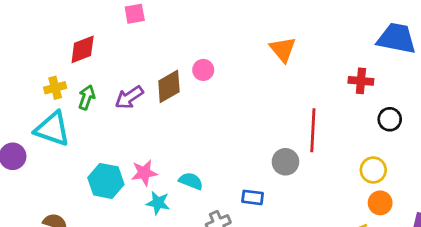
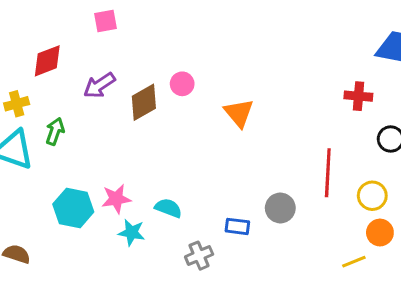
orange triangle: (283, 49) -> (239, 113), moved
green arrow: (87, 97) -> (55, 131), moved
purple arrow: (129, 97) -> (99, 85), moved
red line: (313, 130) -> (328, 173), moved
gray circle: (285, 162) -> (280, 208), moved

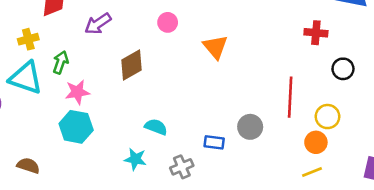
brown diamond: (144, 102) -> (131, 65), moved
pink star: (116, 199) -> (77, 92), moved
cyan star: (132, 233) -> (135, 159), moved
orange circle: (380, 233) -> (316, 142), moved

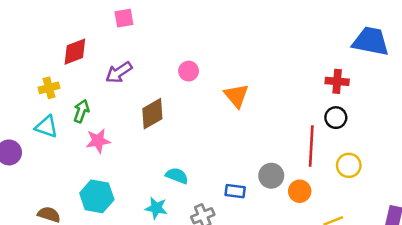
black circle: (343, 69) -> (336, 118), moved
cyan triangle: (26, 78) -> (46, 127), size x0.7
cyan hexagon: (76, 127) -> (97, 196), moved
orange circle: (316, 142) -> (300, 191), moved

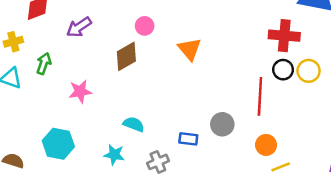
red cross: (337, 81) -> (284, 36), size x1.4
brown diamond: (152, 114) -> (126, 56), moved
pink star: (98, 141) -> (80, 92), moved
yellow circle: (349, 165) -> (309, 71), moved
orange circle: (300, 191) -> (266, 145), moved

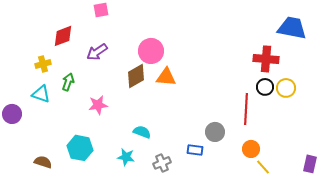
pink circle: (145, 26) -> (151, 51), size x1.6
orange triangle: (190, 49) -> (166, 77), moved, turned -45
blue rectangle: (188, 139) -> (195, 150), moved
yellow line: (281, 167) -> (263, 167), turned 70

